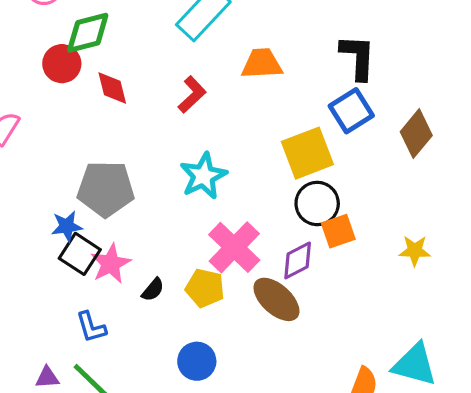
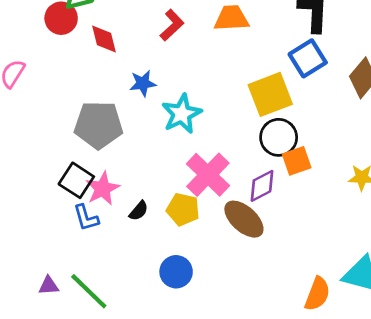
red L-shape: (192, 95) -> (172, 25), moved
blue star: (67, 226) -> (143, 83), moved
blue L-shape: (91, 327) -> (86, 218), moved

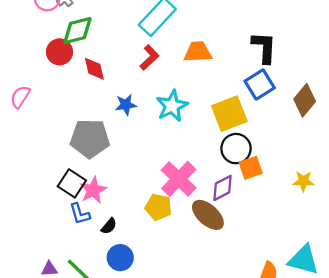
cyan star: (182, 114) -> (172, 106), moved
black semicircle: (139, 211) -> (109, 226), moved
blue circle: (176, 272) -> (120, 258), moved

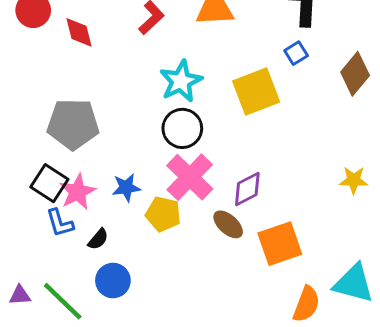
blue square: (260, 84) -> (296, 53), size x0.6
blue star: (126, 105) -> (126, 187), moved
black circle: (236, 149) -> (182, 128), moved
orange square: (251, 168) -> (280, 244), moved, size x1.4
brown ellipse: (208, 215) -> (228, 224), size x0.7

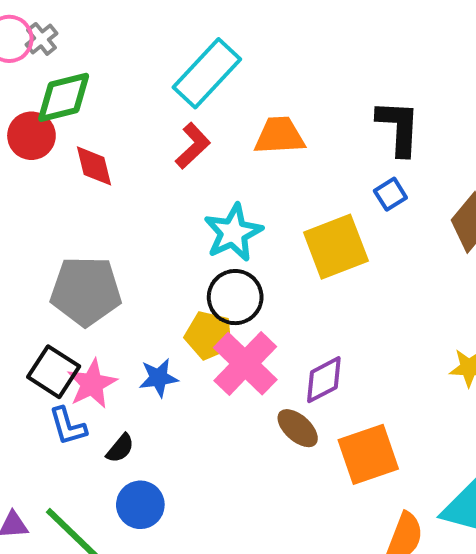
yellow pentagon: (163, 214) -> (209, 335), moved

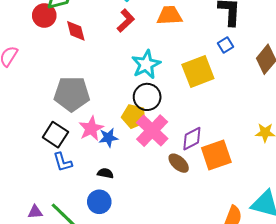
pink star: (92, 384) -> (91, 129), moved
black semicircle: (120, 448) -> (105, 173), moved, turned -119
orange square: (368, 454) -> (216, 155), moved

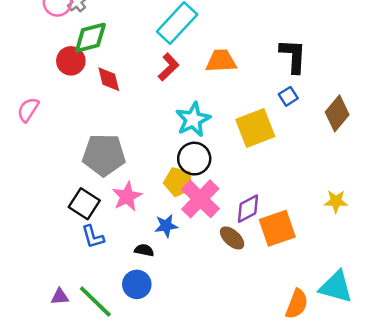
blue star: (108, 138) -> (166, 226), moved

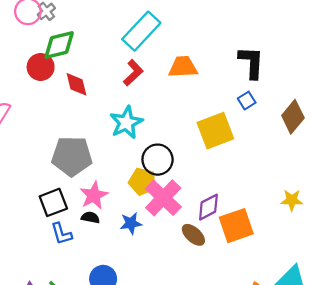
cyan star: (193, 119) -> (126, 123), moved
black square: (84, 204) -> (53, 202), turned 36
black semicircle: (144, 250) -> (90, 217), moved

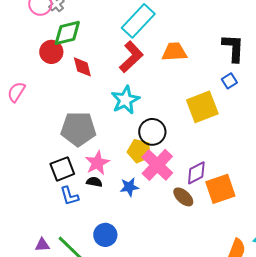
red L-shape: (133, 73) -> (131, 57), size x1.4

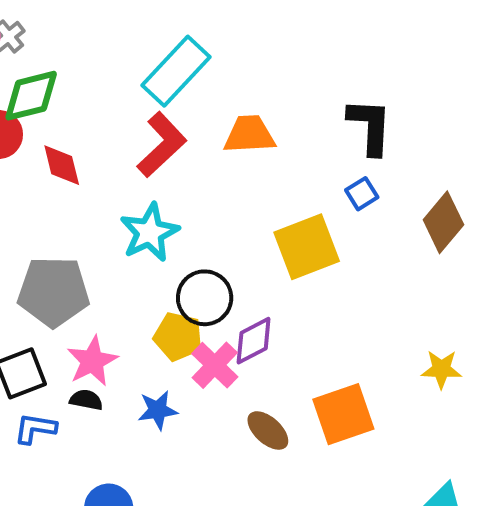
pink cross: (157, 165) -> (215, 365), size x0.7
purple diamond: (196, 173) -> (254, 341), moved
blue L-shape: (69, 196) -> (35, 428), turned 115

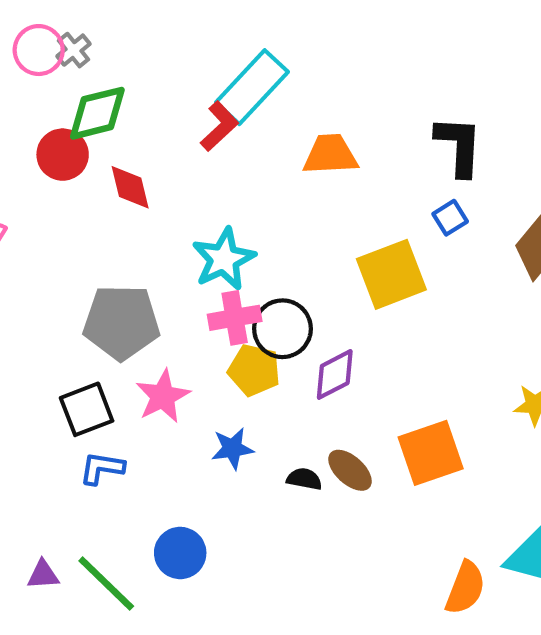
red L-shape: (162, 145) -> (219, 126), moved, size x0.7
pink cross: (215, 365) -> (235, 318), moved, turned 36
black semicircle: (86, 400) -> (304, 479), moved

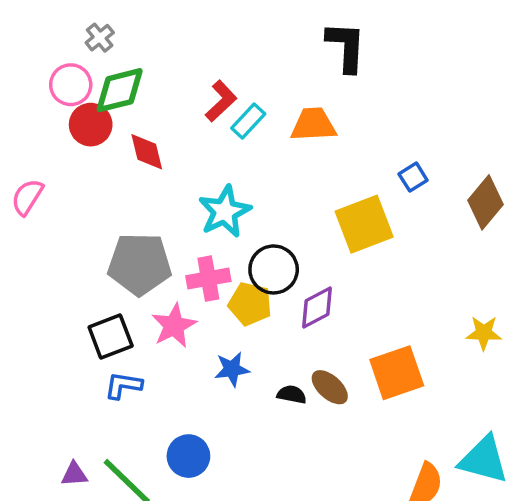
pink circle: (39, 50) -> (71, 85), moved
cyan rectangle: (252, 87) -> (248, 121), moved, size x0.6
black L-shape: (459, 146) -> (346, 47), moved
pink cross: (235, 318) -> (208, 279), moved

